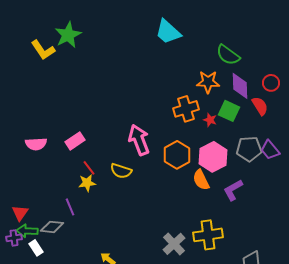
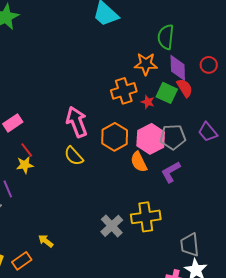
green semicircle: (228, 55) -> (166, 37), turned 60
red semicircle: (260, 106) -> (185, 88), moved
gray pentagon: (249, 149) -> (173, 137), moved
yellow semicircle: (121, 171) -> (74, 156), moved, turned 30

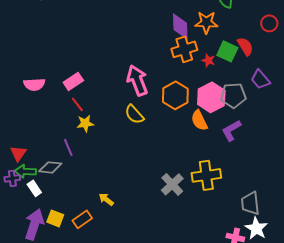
purple diamond: (178, 68) -> (180, 26), moved
purple trapezoid: (208, 132) -> (260, 79), moved
red line: (27, 150) -> (77, 104), moved

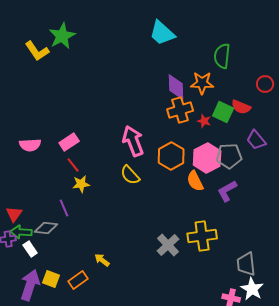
red semicircle: (245, 46) -> (241, 107), turned 144

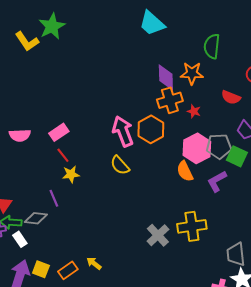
green square: (223, 112) -> (237, 156), moved
orange hexagon: (171, 156) -> (151, 129), moved
yellow arrow: (102, 260) -> (94, 263), moved

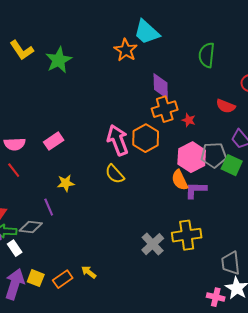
green star: (52, 26) -> (59, 60), moved
orange star: (192, 73) -> (126, 50), moved, turned 30
red line: (63, 155) -> (14, 170), moved
purple L-shape: (217, 181) -> (196, 190), moved, turned 30

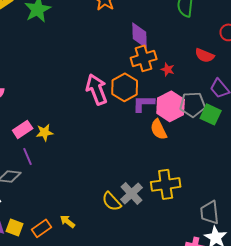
pink rectangle: (54, 141) -> (23, 129), moved
yellow semicircle: (115, 174) -> (112, 201), moved
purple L-shape: (196, 190) -> (144, 103), moved

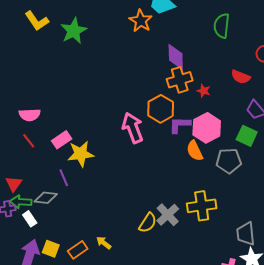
pink arrow: (97, 89) -> (133, 128), moved
gray pentagon: (193, 104) -> (229, 161), moved
pink rectangle: (23, 129) -> (62, 140), moved
yellow star: (45, 132) -> (81, 154), size x1.5
yellow semicircle: (112, 201) -> (148, 223), turned -105

